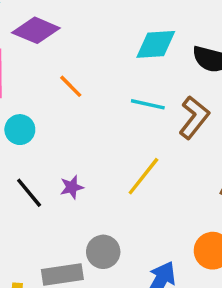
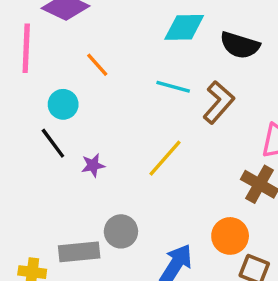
cyan circle: (20, 130) -> (63, 104), moved
black line: (29, 193) -> (53, 143), moved

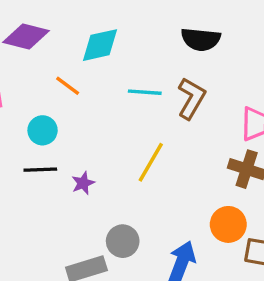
cyan diamond: (184, 27) -> (100, 45), moved
black line: (53, 143) -> (40, 170), turned -44

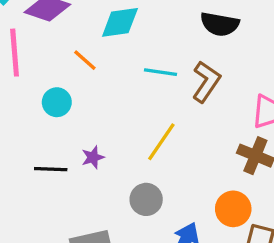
black line: (40, 170) -> (51, 169), moved
gray circle: (123, 241) -> (146, 199), moved

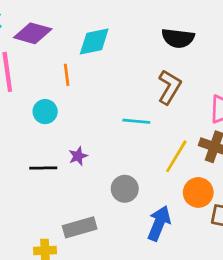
orange line: (85, 60) -> (67, 75), turned 45
cyan line: (161, 72) -> (136, 121), moved
yellow line: (161, 142) -> (176, 156), moved

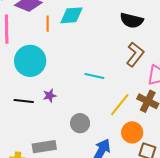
orange line: (67, 75) -> (48, 24), moved
brown L-shape: (169, 87) -> (135, 54), moved
cyan circle: (45, 112) -> (30, 61), size x1.8

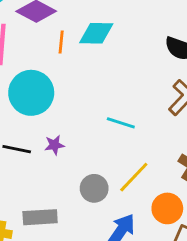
yellow line: (120, 105) -> (134, 177), moved

